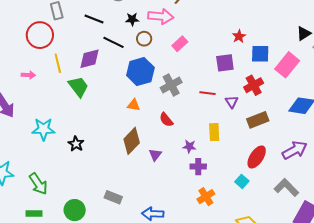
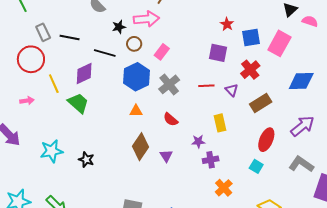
black line: (94, 19) -> (70, 37), moved
pink rectangle: (180, 44) -> (162, 52), moved
purple square: (225, 63) -> (218, 53), turned 30

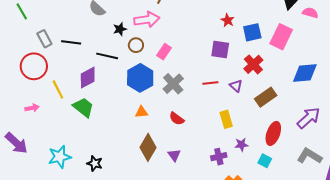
purple star: (198, 142) -> (241, 145), moved

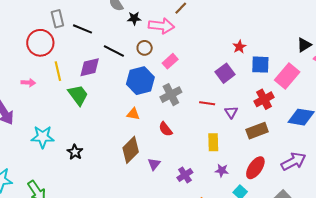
black star: (120, 29) -> (134, 18), moved
purple square: (220, 49) -> (225, 73), turned 30
red cross: (253, 64) -> (264, 99), moved
purple cross: (219, 157) -> (185, 175), moved, turned -35

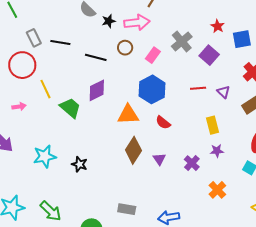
purple diamond: (90, 67) -> (97, 90), moved
blue hexagon: (140, 81) -> (152, 89), moved
gray cross: (171, 95) -> (182, 41), moved
orange triangle: (133, 114) -> (128, 115), size x1.6
purple star: (222, 171) -> (217, 151), moved

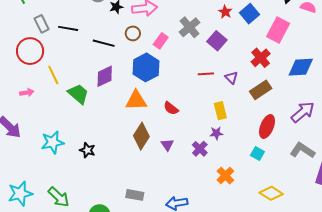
blue square: (242, 39) -> (250, 14), moved, turned -30
blue hexagon: (152, 89) -> (146, 67), moved
purple star: (217, 151) -> (216, 133), moved

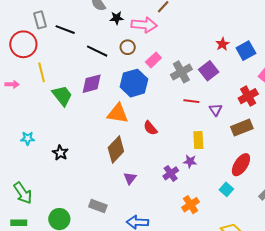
gray cross: (190, 27) -> (181, 72), moved
cyan star: (53, 142) -> (28, 138), size x0.6
purple triangle: (167, 145) -> (130, 178), moved

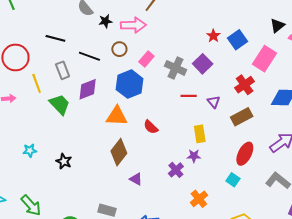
gray rectangle: (40, 20) -> (63, 70), moved
gray cross: (181, 72) -> (176, 68), turned -30
purple triangle: (130, 178) -> (136, 179), turned -32

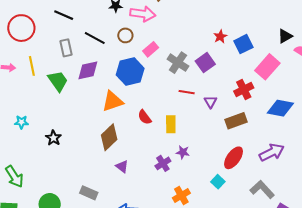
yellow line: (37, 83) -> (32, 66), moved
orange triangle: (117, 116) -> (113, 101), turned -30
yellow rectangle: (200, 134) -> (171, 124), moved

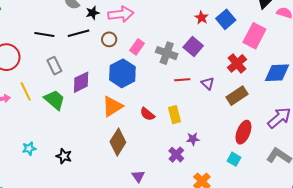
black line: (95, 38) -> (78, 33), moved, turned -30
purple triangle: (122, 166) -> (138, 176), moved, turned 32

